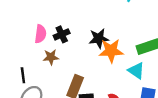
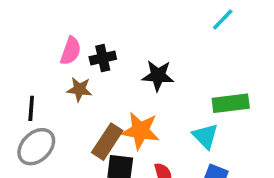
orange star: (111, 51) -> (140, 131), moved

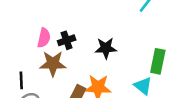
brown star: (79, 89) -> (53, 64), size x1.5
green rectangle: (231, 103) -> (158, 61), turned -65

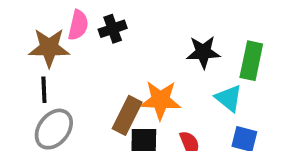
black star: (106, 48) -> (203, 52), moved
brown star: (53, 64) -> (49, 48), moved

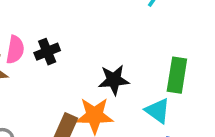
black star: (203, 52) -> (114, 80), moved

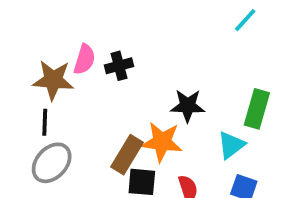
cyan triangle: (158, 111) -> (231, 145), turned 40

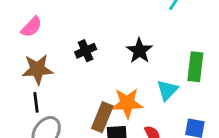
pink semicircle: (84, 59) -> (32, 27), moved, turned 35
black star: (188, 106) -> (139, 51), moved, turned -30
cyan triangle: (231, 145) -> (167, 90), moved

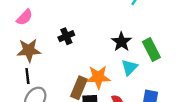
black star: (139, 51) -> (121, 42), moved
green rectangle: (195, 67) -> (151, 49), turned -35

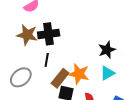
black cross: (66, 36) -> (49, 34), moved, size x1.5
black line: (27, 76) -> (47, 60), moved

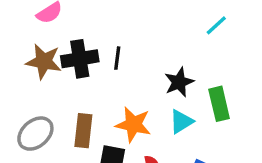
black line: (47, 60) -> (117, 58), moved
brown rectangle: (60, 78) -> (83, 131), moved, turned -30

